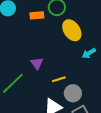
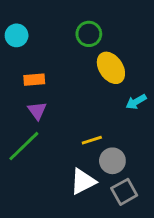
orange rectangle: (37, 15) -> (34, 80), moved
purple triangle: (37, 63) -> (37, 111), moved

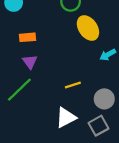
gray circle: (112, 161) -> (104, 99), moved

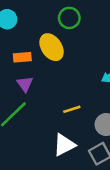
yellow ellipse: (88, 28) -> (52, 47), moved

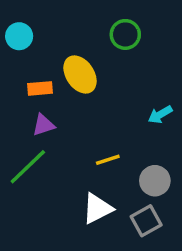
green circle: (69, 18) -> (125, 34), moved
purple triangle: (25, 84) -> (43, 125), turned 48

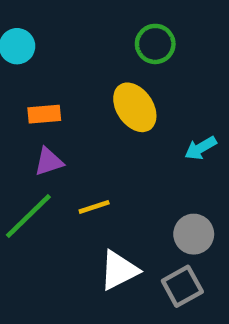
yellow ellipse: (80, 75) -> (135, 107), moved
yellow line: (108, 160) -> (94, 207), moved

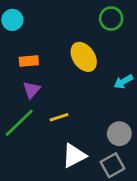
green circle: (155, 44) -> (111, 19), moved
purple triangle: (49, 162) -> (32, 90), turned -30

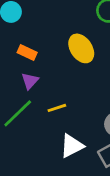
orange rectangle: (29, 61) -> (27, 53), turned 30

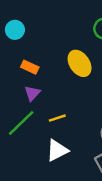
white triangle: (72, 146) -> (57, 150), moved

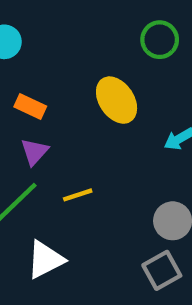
white triangle: (57, 150) -> (45, 260), moved

